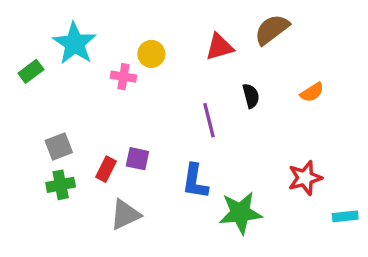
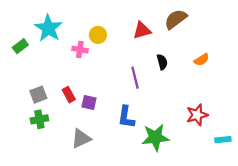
red rectangle: (106, 169) -> (69, 95), moved, turned -56

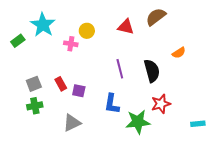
red triangle: (142, 30) -> (126, 27), turned 30
black semicircle: (162, 62) -> (152, 71), moved, size x1.6
red star: (197, 115) -> (161, 104), moved

